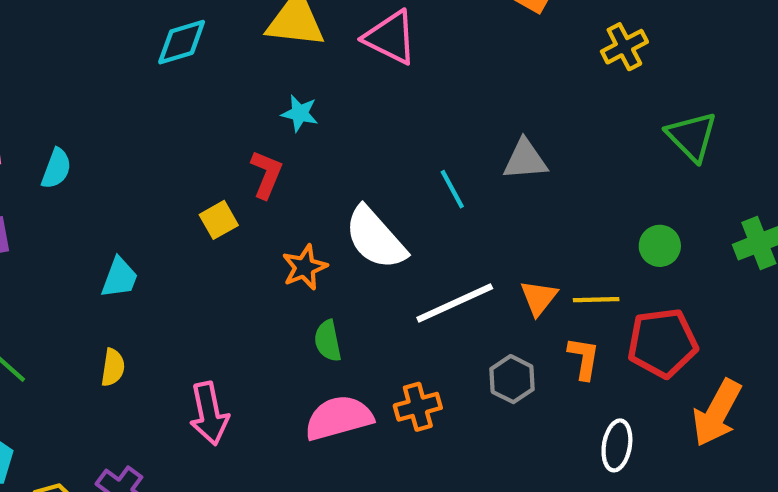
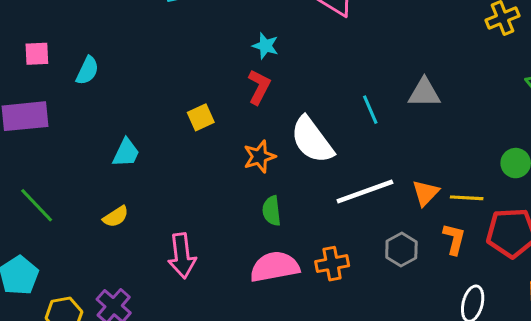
red L-shape: (266, 174) -> (259, 87), moved
yellow semicircle: (113, 367) -> (116, 217), turned 44

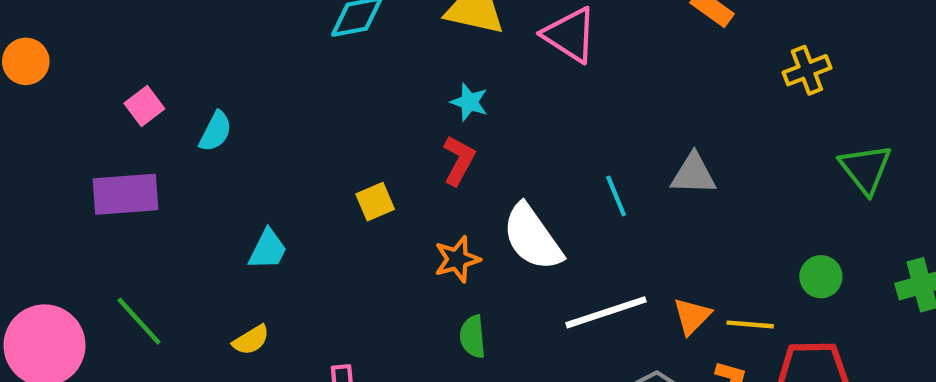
pink square: (37, 54) -> (144, 106), turned -36

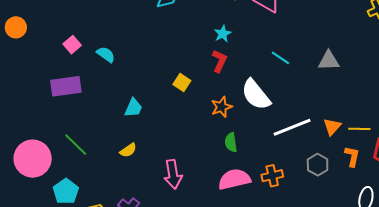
cyan star: (469, 102) -> (223, 34), turned 30
cyan semicircle: (216, 131) -> (106, 54), turned -78
cyan line: (616, 196) -> (280, 58), moved, turned -30
yellow square: (375, 202) -> (182, 83), turned -30

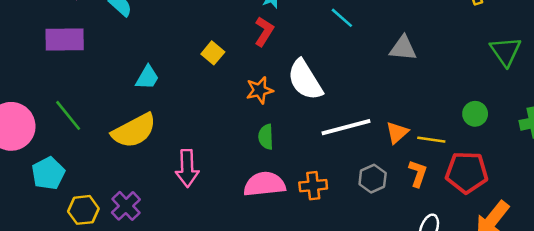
cyan line: (280, 58) -> (342, 18), moved
yellow semicircle: (128, 150) -> (134, 131), size x2.0

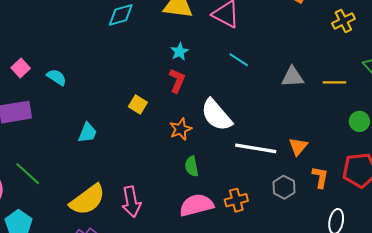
white line: (346, 127) -> (256, 148), turned 33
yellow semicircle: (134, 131) -> (88, 200), moved
yellow line: (431, 140) -> (334, 82), moved

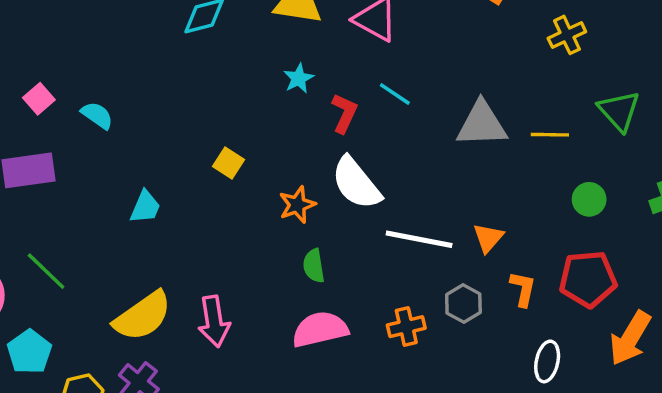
gray triangle: (292, 77) -> (482, 124), size x1.4
red L-shape: (177, 81) -> (344, 113), moved
orange cross: (236, 200) -> (406, 327), moved

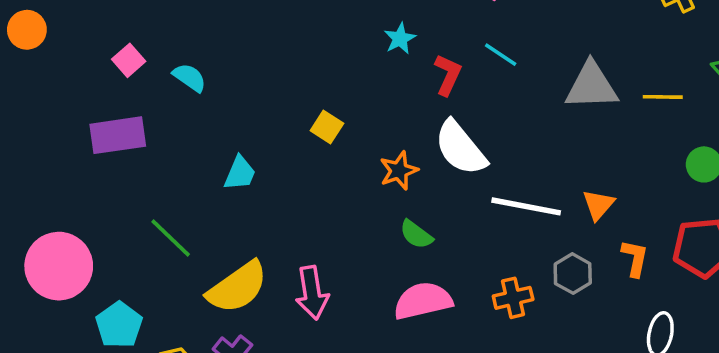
green semicircle: (314, 266) -> (416, 234), turned -44
green line: (46, 271) -> (171, 238), moved

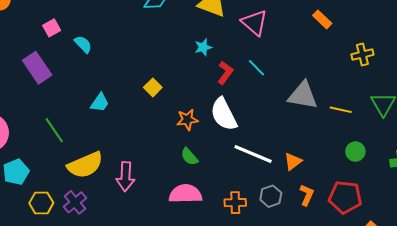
purple rectangle: (118, 135) -> (37, 68), turned 52

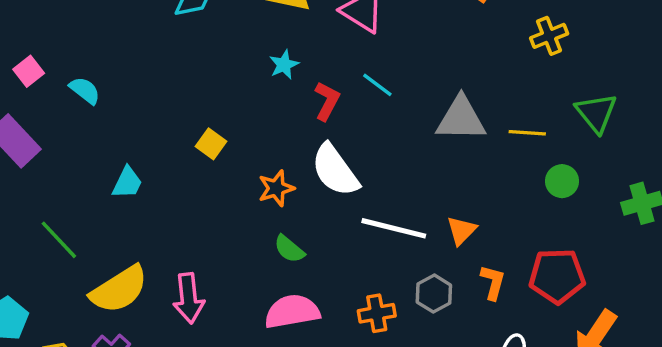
green circle: (355, 152) -> (562, 181), moved

